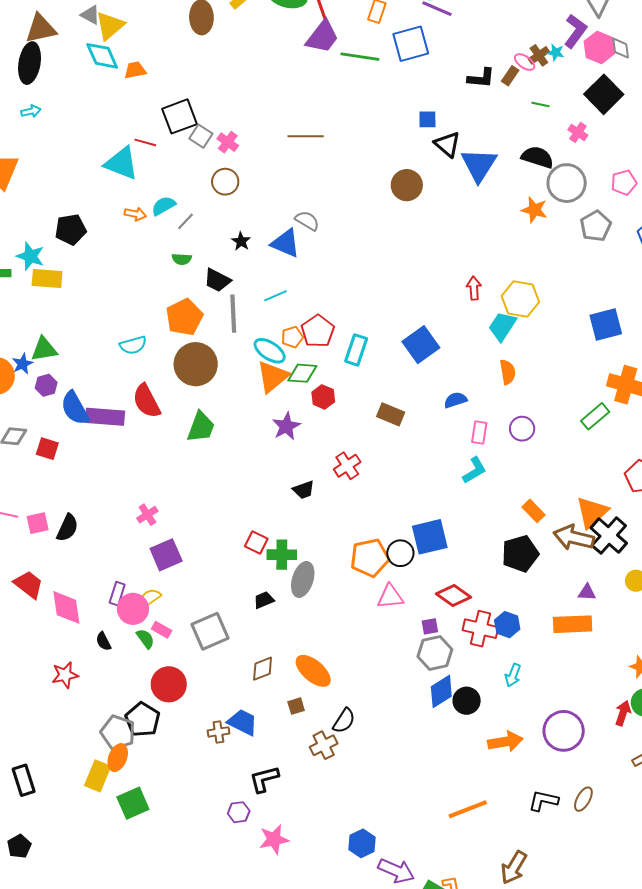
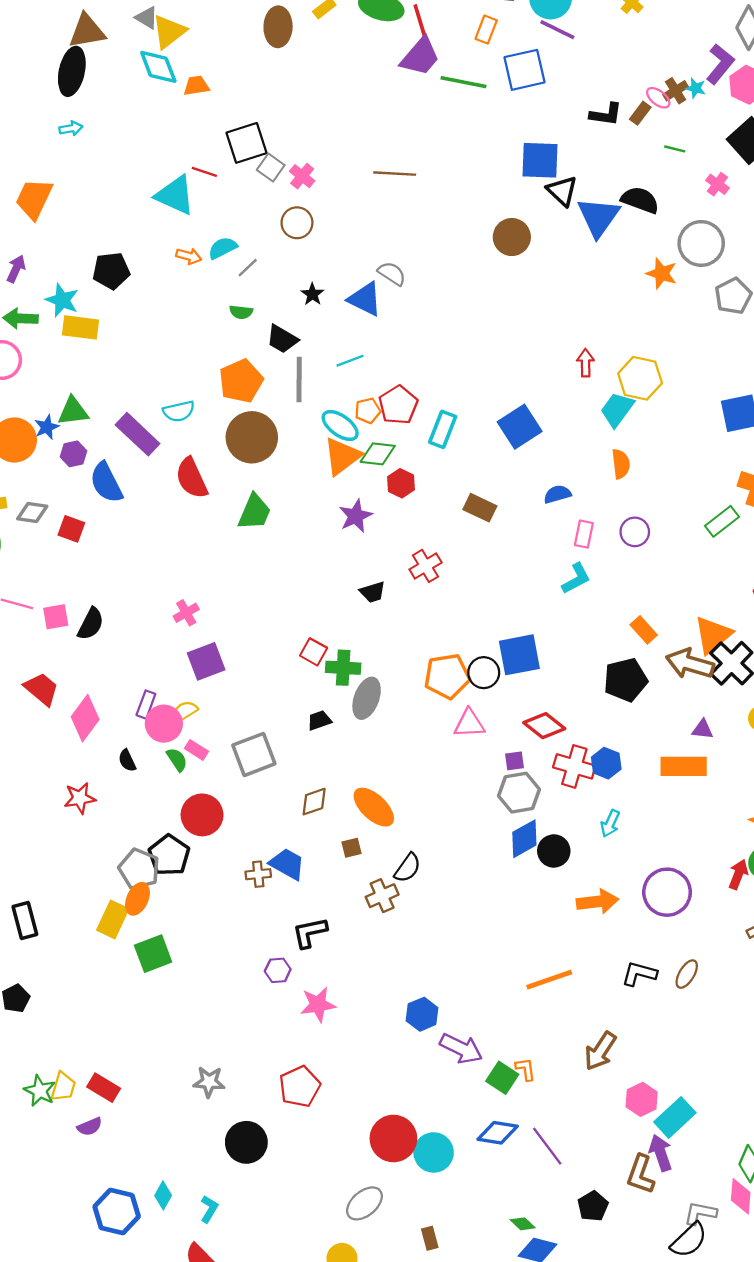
blue square: (427, 119) -> (540, 160), size x1.8
black semicircle: (537, 157) -> (640, 200), moved
purple rectangle: (105, 417) -> (138, 434), moved, turned 36
pink diamond: (66, 607) -> (85, 718), turned 42

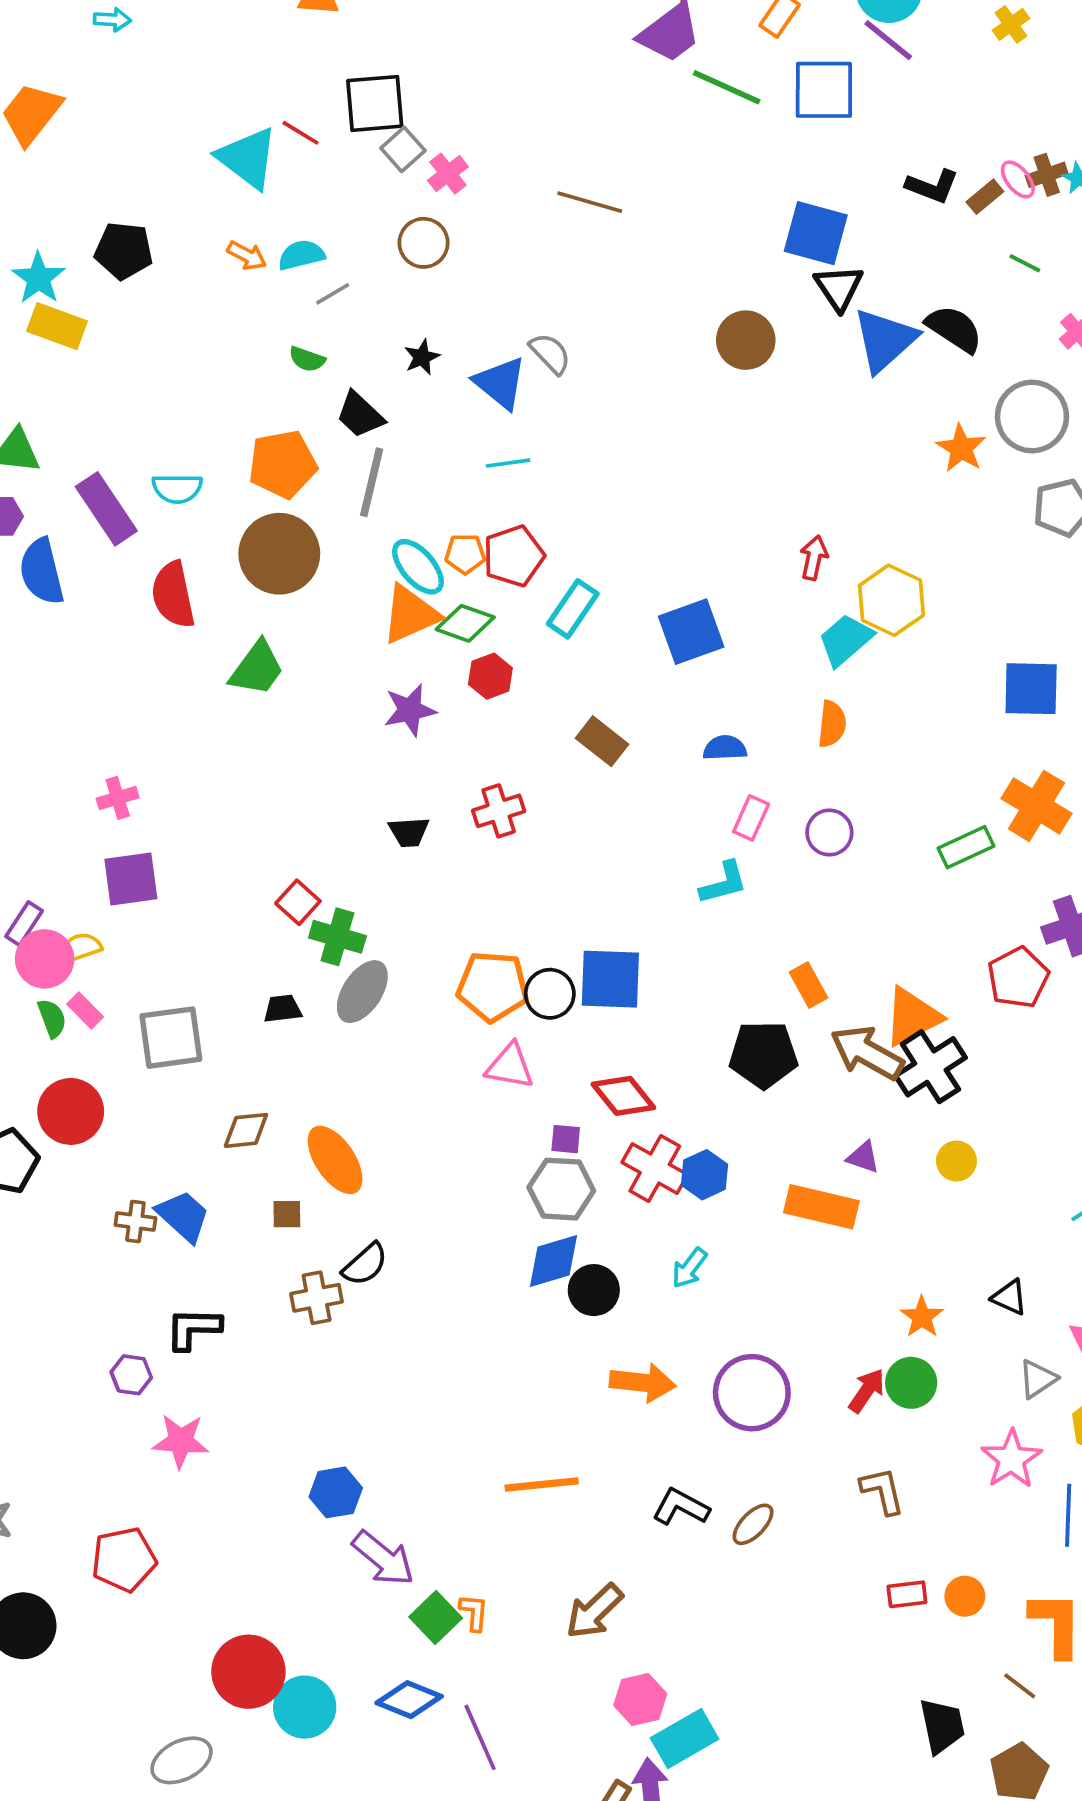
cyan line: (350, 361) -> (508, 463), moved

